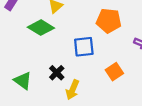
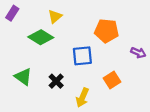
green triangle: (23, 81) -> (23, 77), moved
yellow arrow: (73, 90) -> (82, 98), moved

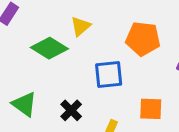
yellow triangle: (55, 16) -> (81, 26), moved
orange square: (112, 80) -> (151, 109), turned 35

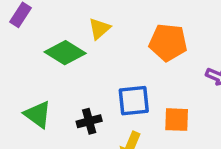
blue square: (109, 75) -> (134, 101), moved
black cross: (71, 110) -> (89, 121), turned 30

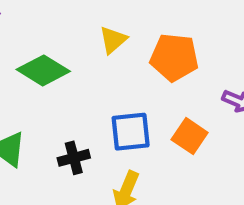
yellow triangle: (99, 29) -> (113, 40), moved
orange square: (177, 120) -> (190, 136), moved, turned 32

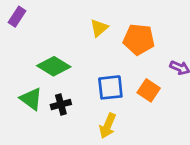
green diamond: (43, 70) -> (54, 66), moved
black cross: (74, 158) -> (61, 104), moved

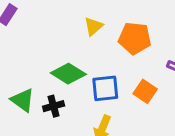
green diamond: (54, 66) -> (68, 74), moved

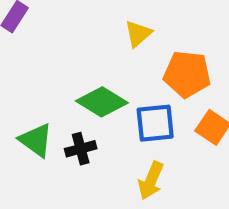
orange pentagon: (135, 38) -> (187, 74), moved

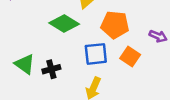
green diamond: (102, 102) -> (64, 23), moved

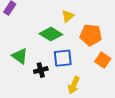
blue square: (96, 54) -> (63, 58), moved
green triangle: (25, 64) -> (20, 56), moved

